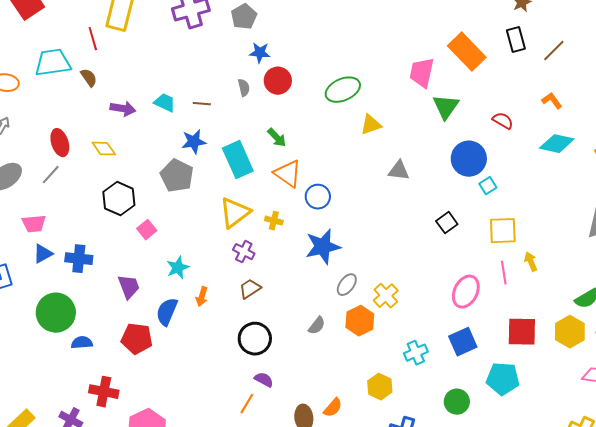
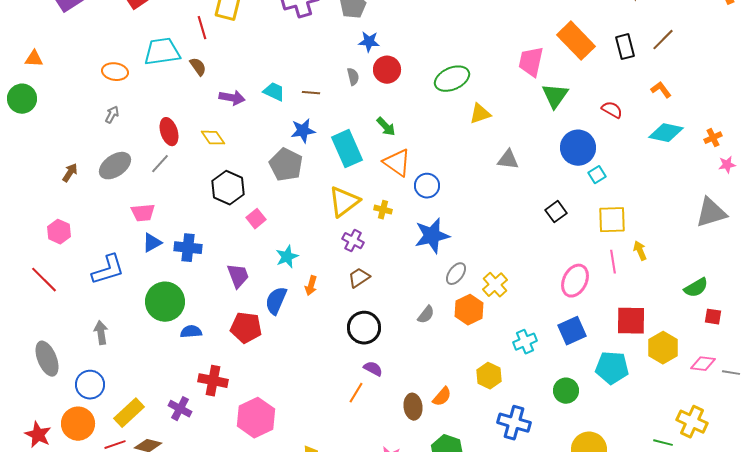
black rectangle: (516, 40) -> (625, 47), moved
yellow hexagon: (570, 332) -> (663, 348), moved

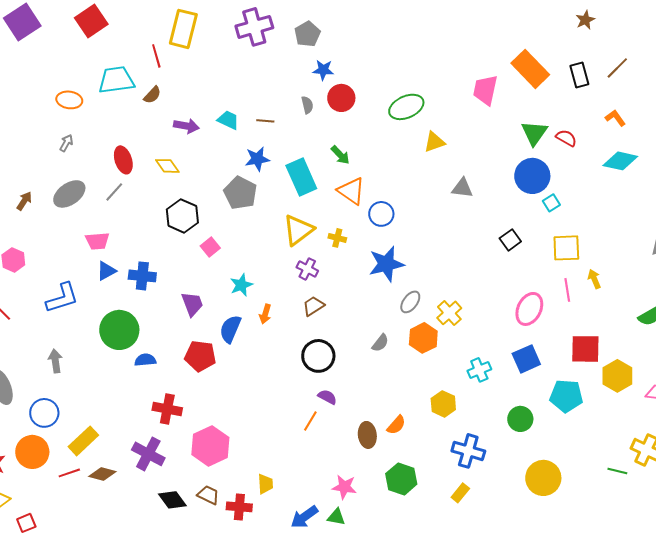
brown semicircle: (198, 67) -> (152, 95), turned 78
green triangle: (555, 96) -> (534, 133), moved
purple cross: (180, 409) -> (148, 454), moved, size x1.4

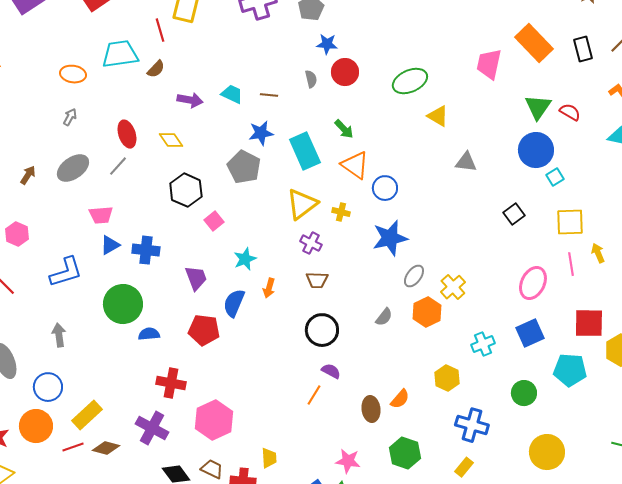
yellow triangle: (434, 142) -> (438, 116), turned 50
brown trapezoid: (313, 306) -> (317, 280), turned -145

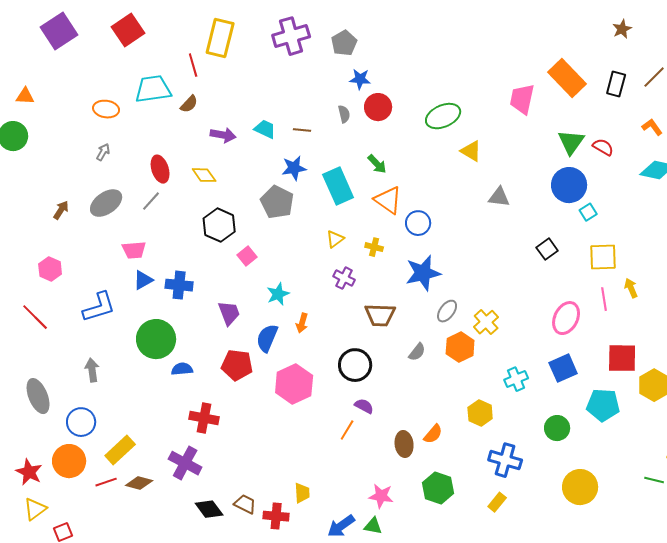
black rectangle: (583, 49) -> (616, 84), turned 30
yellow triangle: (302, 204) -> (335, 239), size x0.6
brown trapezoid: (317, 280) -> (380, 315), moved, size x1.4
pink hexagon: (214, 420) -> (294, 384), moved

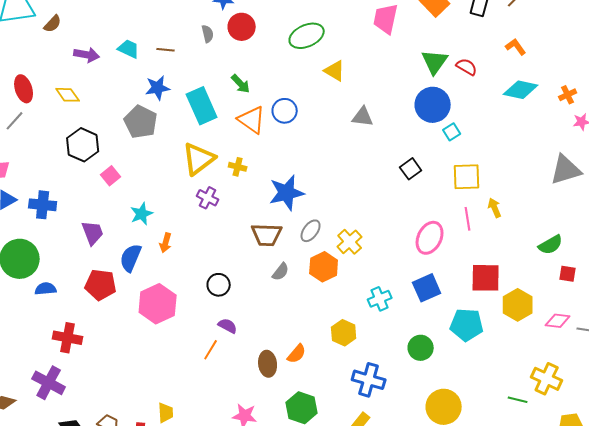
blue circle: (418, 223) -> (285, 111), moved
yellow triangle: (335, 239) -> (199, 159), size x1.8
brown trapezoid: (380, 315) -> (267, 235), moved
black circle: (355, 365) -> (219, 285), size x0.7

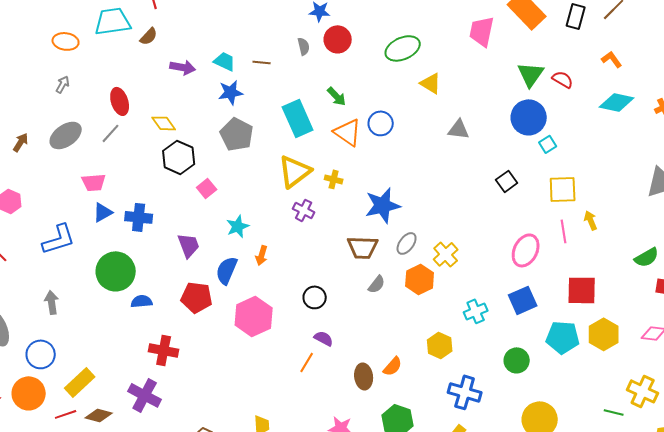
blue star: (158, 88) -> (231, 92), moved
yellow diamond: (68, 95) -> (164, 123), moved
yellow hexagon: (518, 305) -> (604, 334), moved

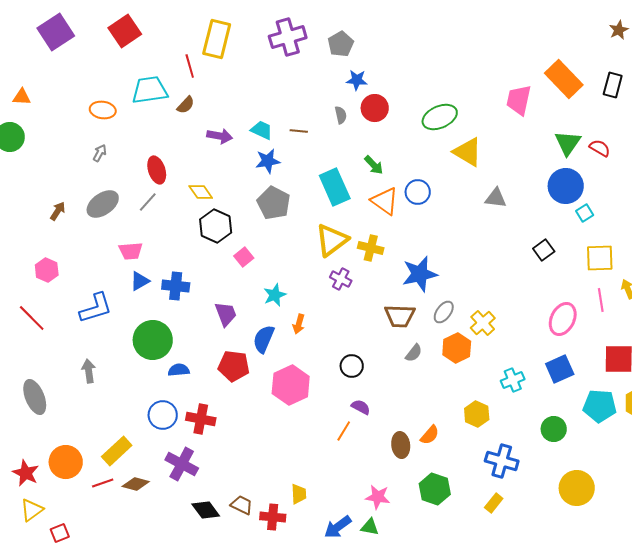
yellow triangle: (431, 83) -> (468, 152), size x1.4
yellow cross: (334, 179) -> (371, 248), size x1.4
blue circle: (41, 354) -> (163, 415), moved

